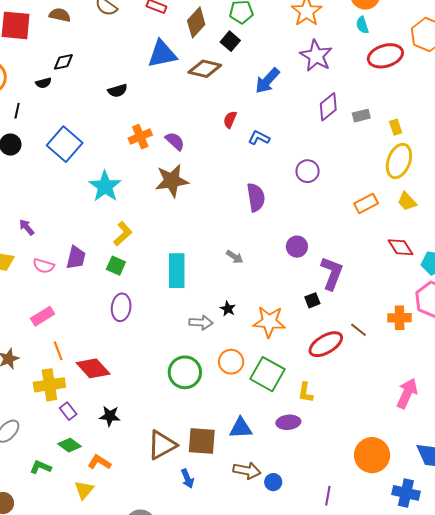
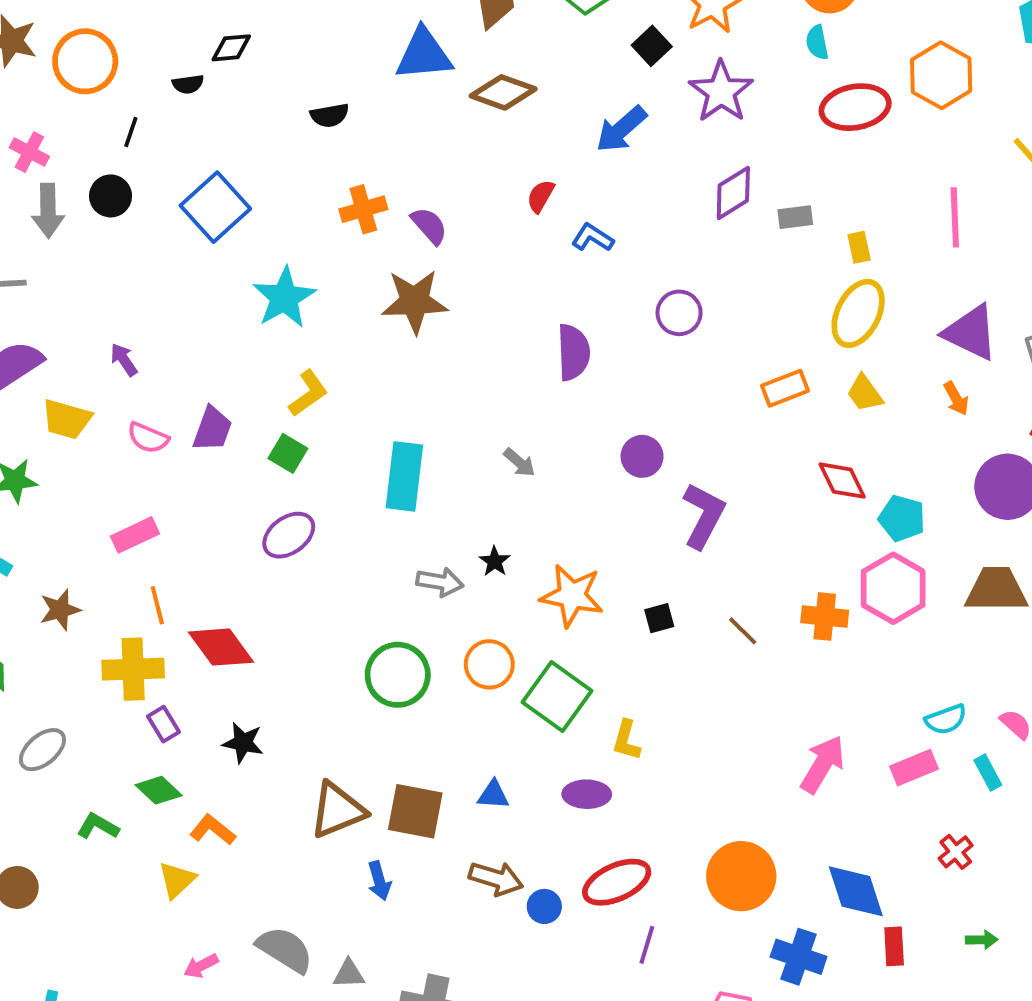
black square: (230, 41) -> (652, 46), moved
black square: (312, 300) -> (659, 618), moved
purple ellipse: (121, 307) -> (289, 535), turned 40
red ellipse: (326, 344) -> (617, 882), moved
blue triangle: (241, 428) -> (493, 795), size x0.7

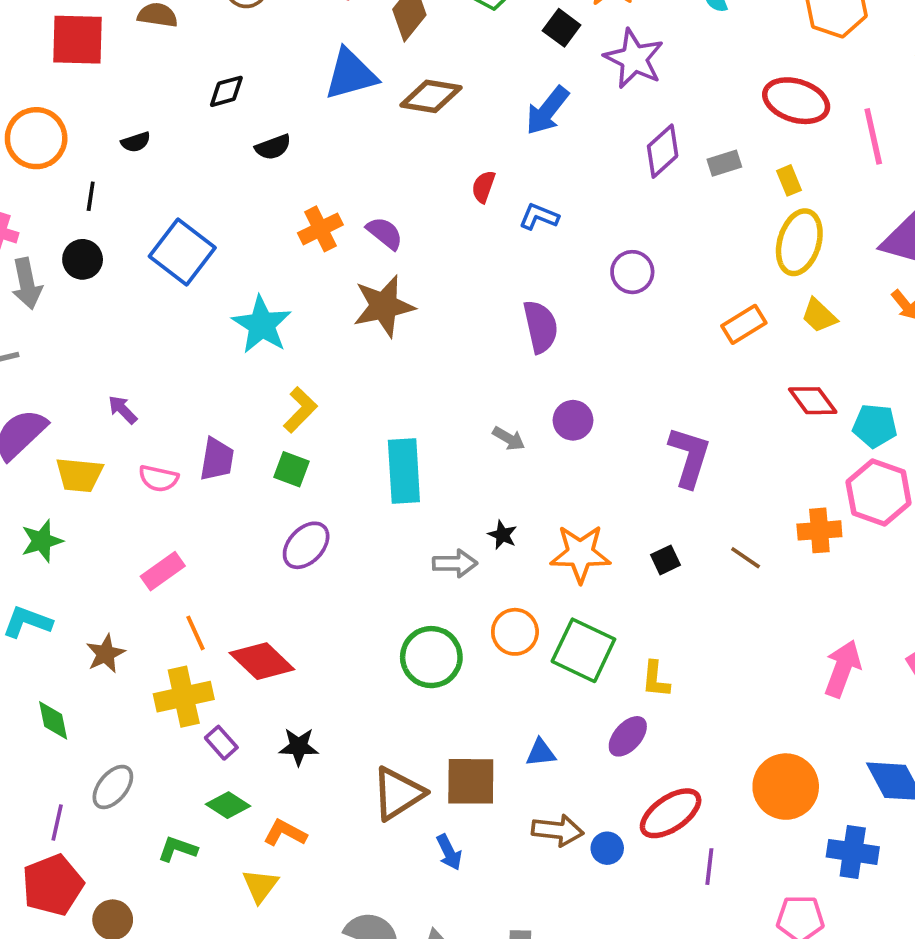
black diamond: (231, 48) -> (226, 91), moved
red ellipse: (855, 107) -> (796, 101), moved, turned 38
purple circle: (642, 456) -> (573, 420), moved
purple ellipse: (587, 794) -> (628, 736), turned -39

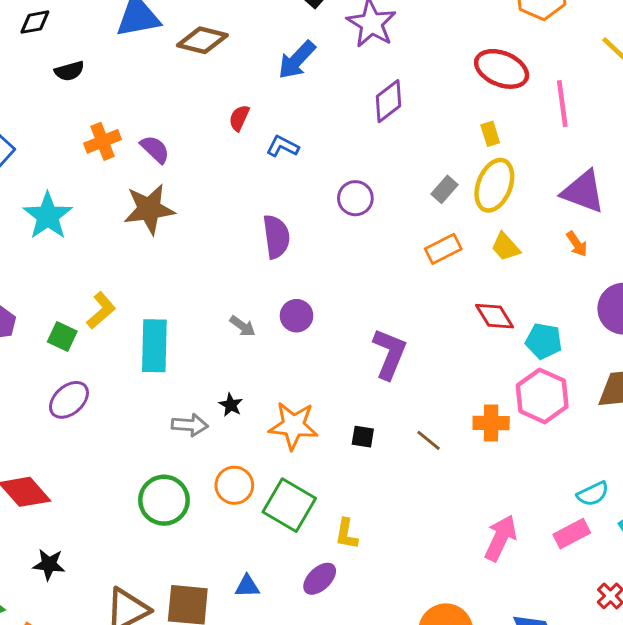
gray rectangle: (724, 163) -> (444, 189), moved, turned -36
yellow L-shape: (300, 410) -> (101, 310), moved
black square: (666, 560) -> (363, 437), turned 30

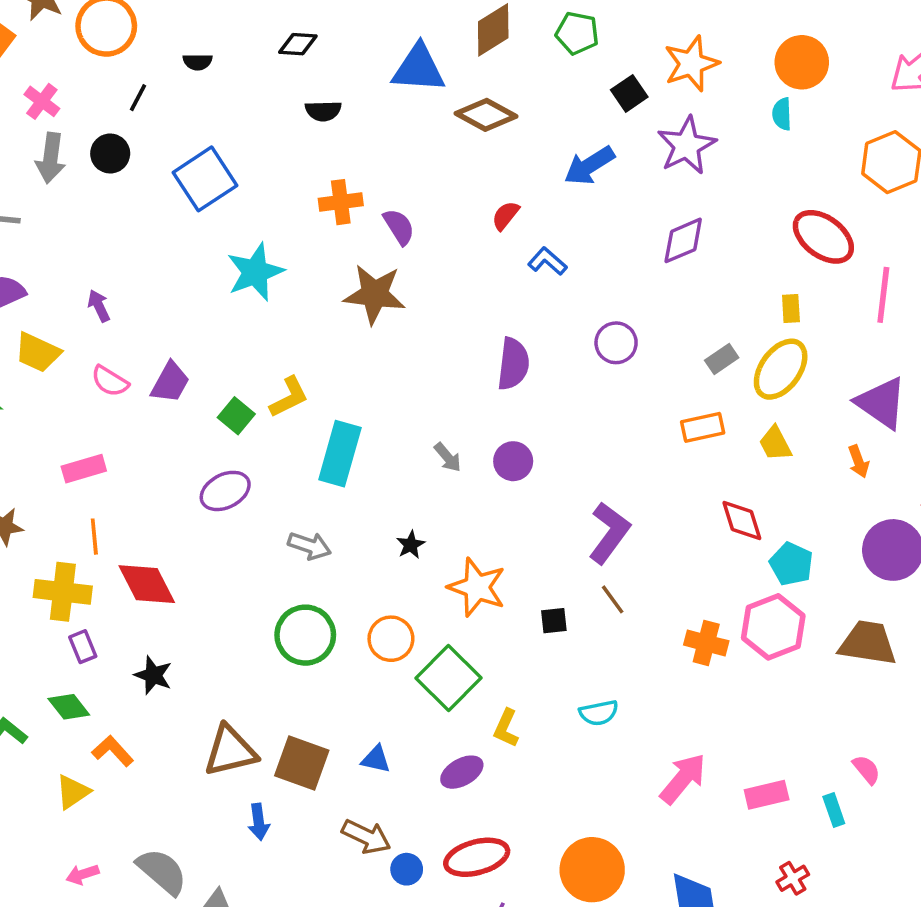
gray arrow: (190, 425) -> (309, 546), moved
black square: (363, 437) -> (554, 621), turned -30
brown line: (429, 440) -> (613, 599), moved
cyan semicircle: (593, 494) -> (599, 713), moved

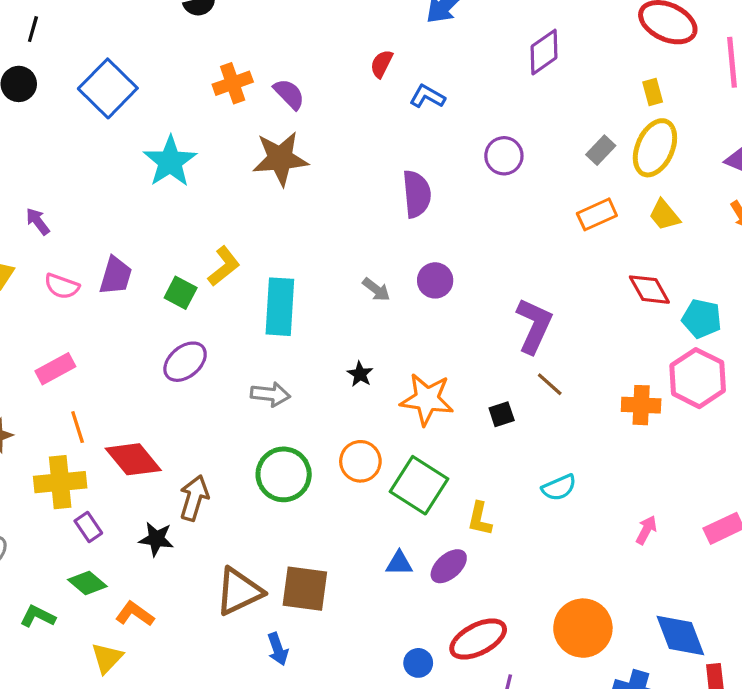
blue triangle: (376, 759) -> (399, 563), moved
pink arrow: (683, 779) -> (646, 530), size x0.6
brown arrow: (366, 837) -> (194, 498), moved, turned -87

